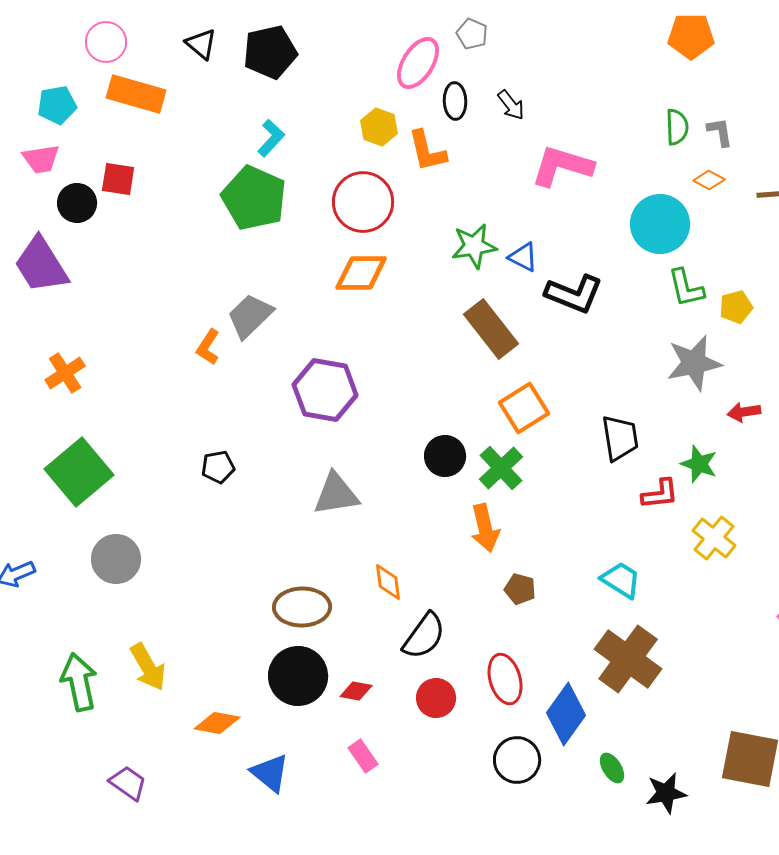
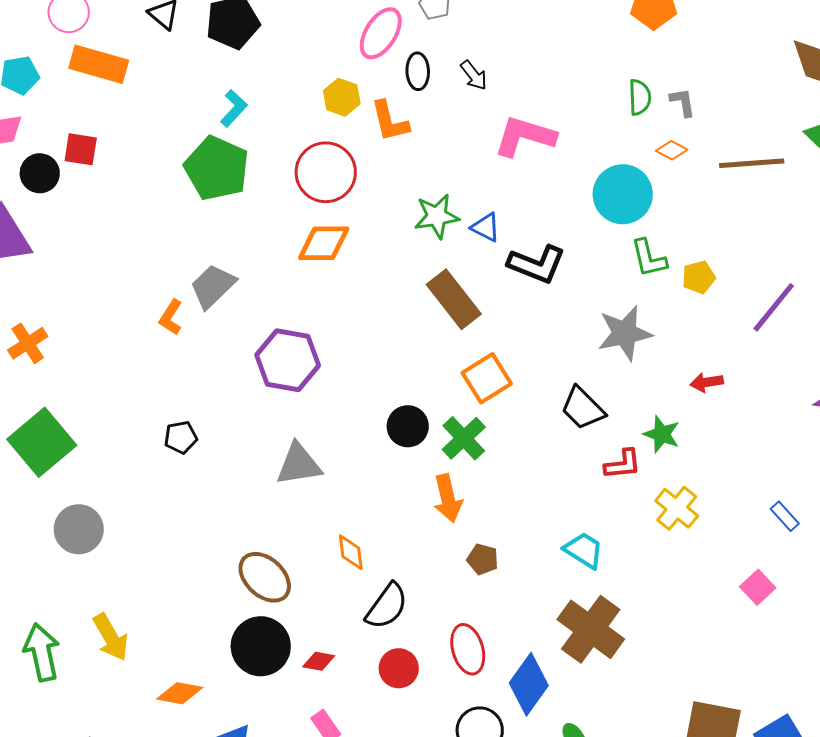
gray star: (694, 363) -> (625, 333), moved
black trapezoid: (620, 438) -> (583, 408), turned 144
brown ellipse: (302, 607) -> (265, 577), turned 44

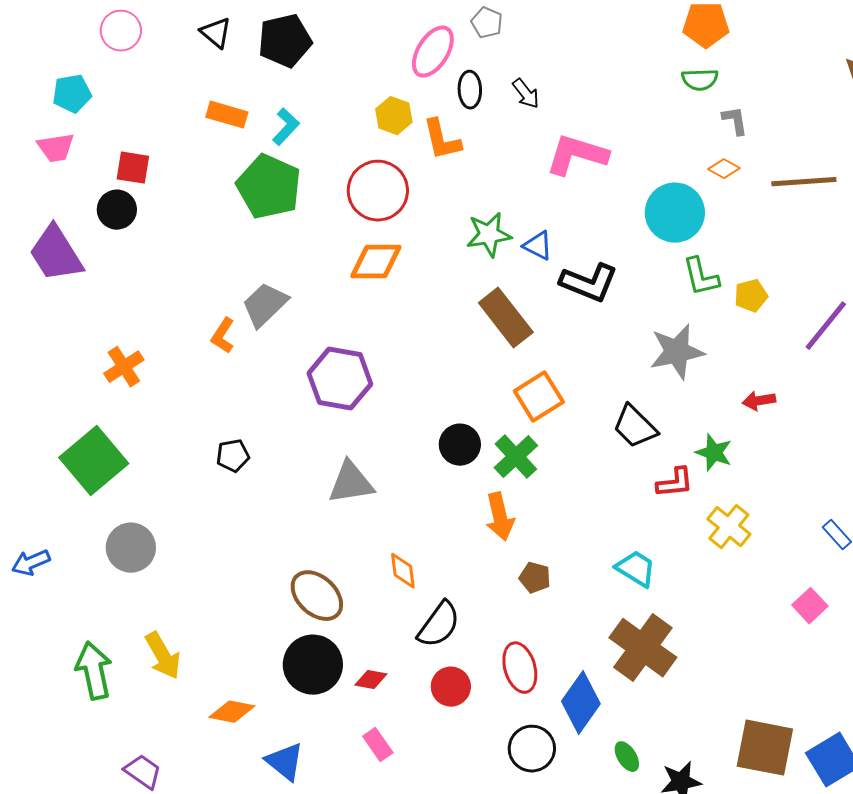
orange rectangle: (99, 64) -> (227, 115), moved, size x0.7
green semicircle: (640, 97) -> (700, 80), moved, turned 90
black circle: (40, 173) -> (117, 210), moved
orange cross: (28, 343) -> (124, 367), moved

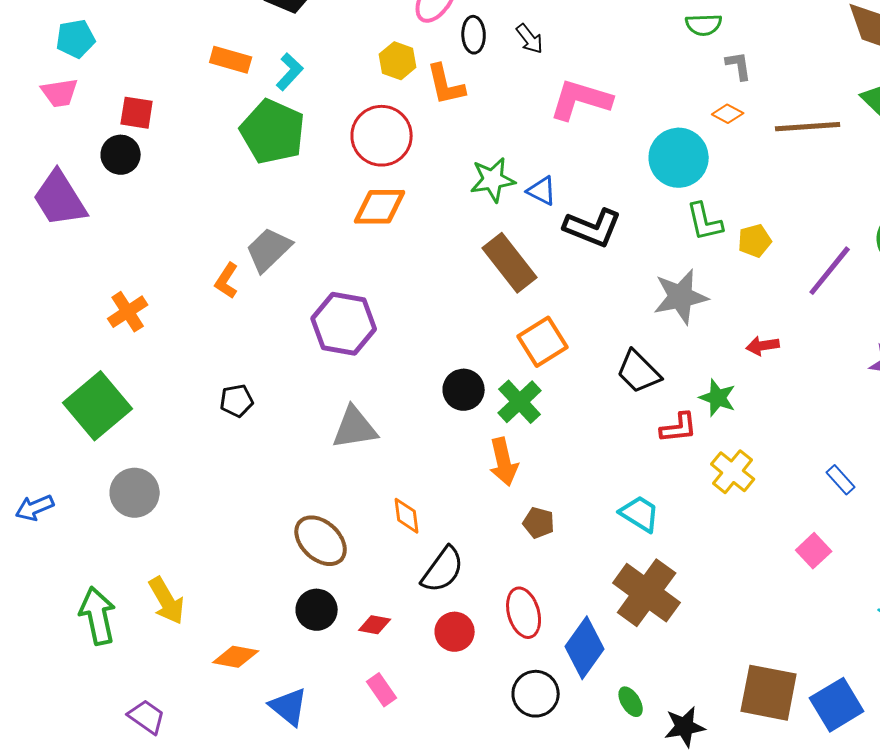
black circle: (313, 665) -> (317, 610), size x0.7

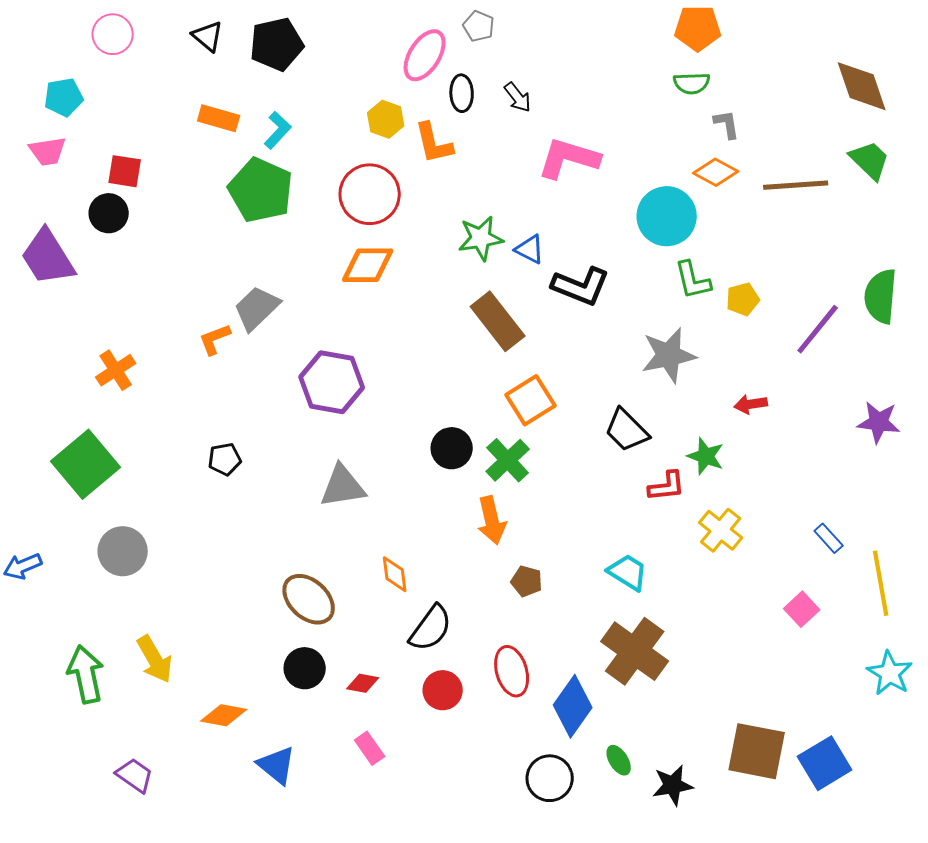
orange diamond: (728, 114) -> (716, 172), size x1.4
orange L-shape: (227, 281) -> (215, 339), turned 36
black circle: (536, 694) -> (550, 778), moved

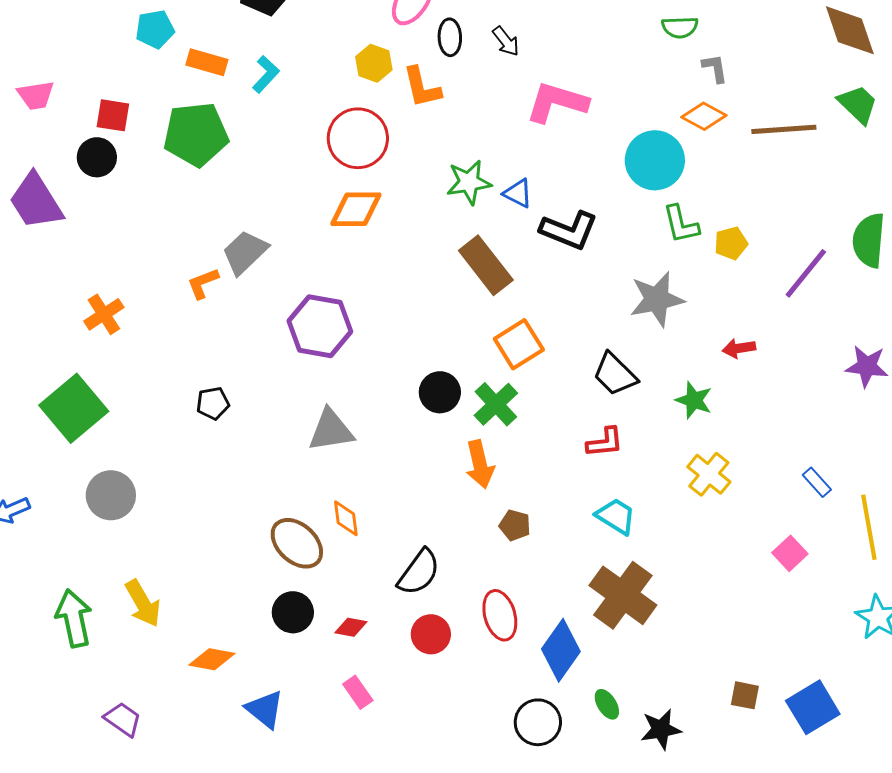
cyan pentagon: (64, 97) -> (155, 29), moved
green pentagon: (261, 190) -> (196, 134), moved, turned -30
red L-shape: (667, 486) -> (605, 442), moved
orange diamond: (395, 574) -> (346, 518), moved
brown square: (757, 751) -> (745, 695), size x0.5

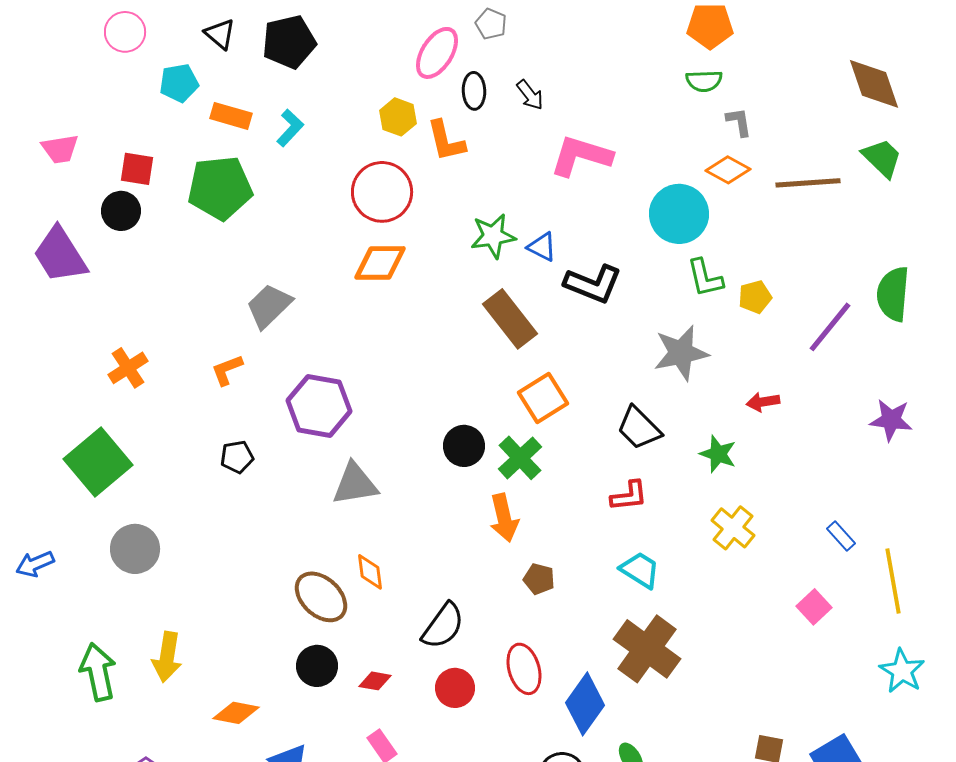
orange L-shape: (203, 283) -> (227, 370), moved
purple hexagon: (320, 326) -> (319, 406), moved
yellow arrow: (143, 603) -> (167, 657), turned 39

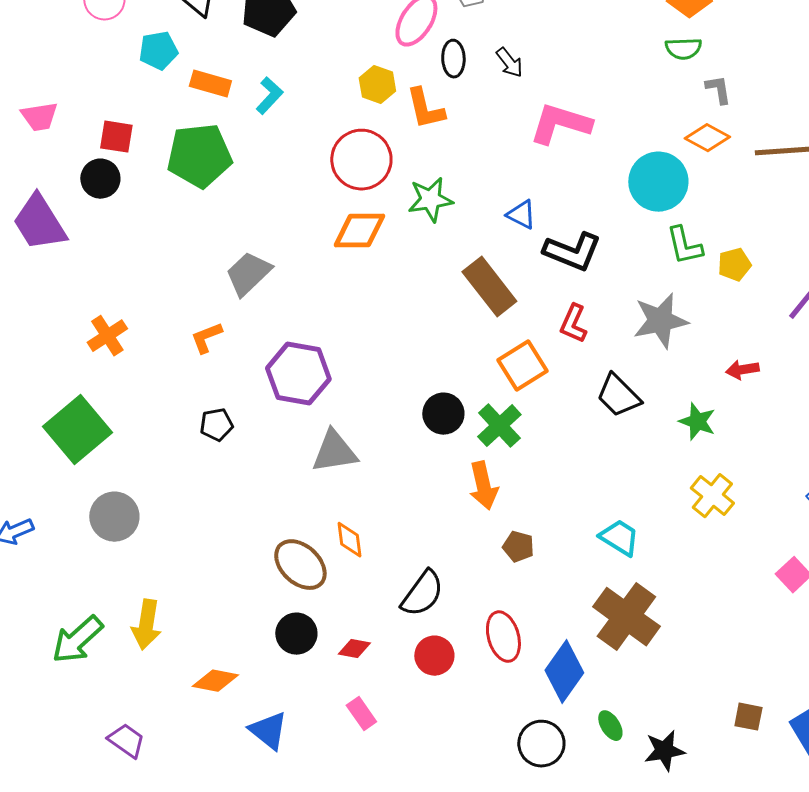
green star: (493, 236) -> (430, 200), moved
red L-shape: (629, 496) -> (573, 324), moved, turned 120
green arrow: (98, 672) -> (77, 640), turned -120

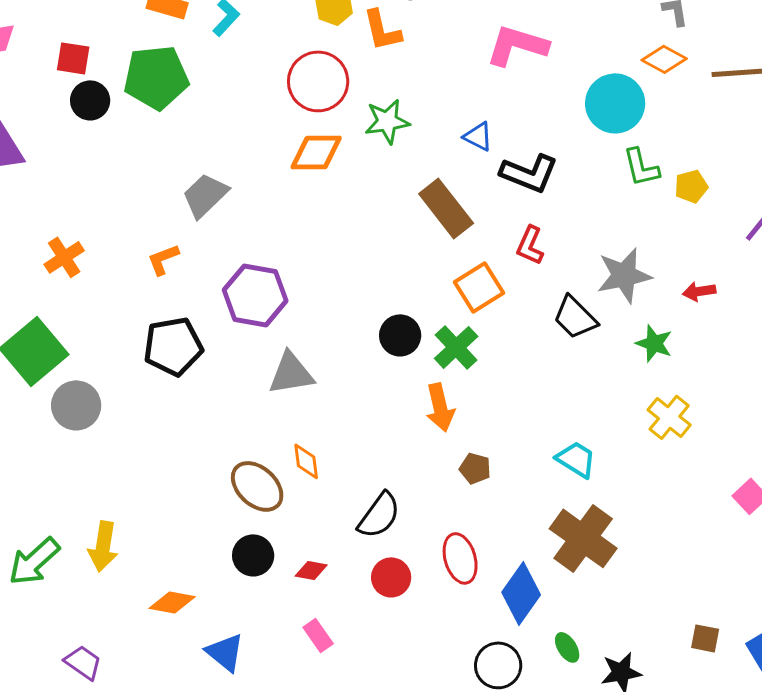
black circle: (100, 179) -> (90, 100), moved
gray star: (660, 321) -> (624, 275), moved
black pentagon: (216, 425) -> (173, 346), size x1.8
gray circle: (114, 517) -> (76, 405), moved

